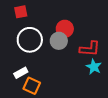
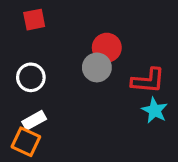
white circle: (30, 40) -> (31, 77), moved, size x0.7
orange square: (32, 86) -> (26, 142), moved

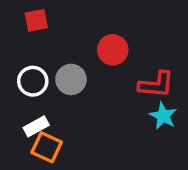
gray circle: (97, 67) -> (71, 79), moved
orange square: (26, 142) -> (47, 147), moved

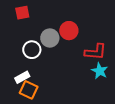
gray circle: (71, 79) -> (50, 38), moved
white circle: (33, 81) -> (32, 50), moved

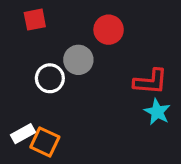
red circle: (69, 31) -> (109, 30), moved
white rectangle: (22, 77) -> (23, 134), moved

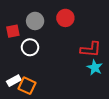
red square: (35, 20) -> (13, 31), moved
gray circle: (78, 60) -> (35, 21), moved

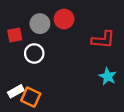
red circle: (65, 18) -> (64, 19), moved
red L-shape: (91, 49) -> (103, 40), moved

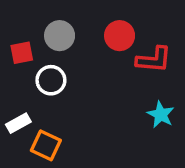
red circle: (64, 19) -> (120, 36), moved
white rectangle: (16, 91) -> (18, 123), moved

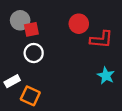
gray circle: (60, 36) -> (20, 20), moved
red square: (22, 53) -> (31, 29), moved

